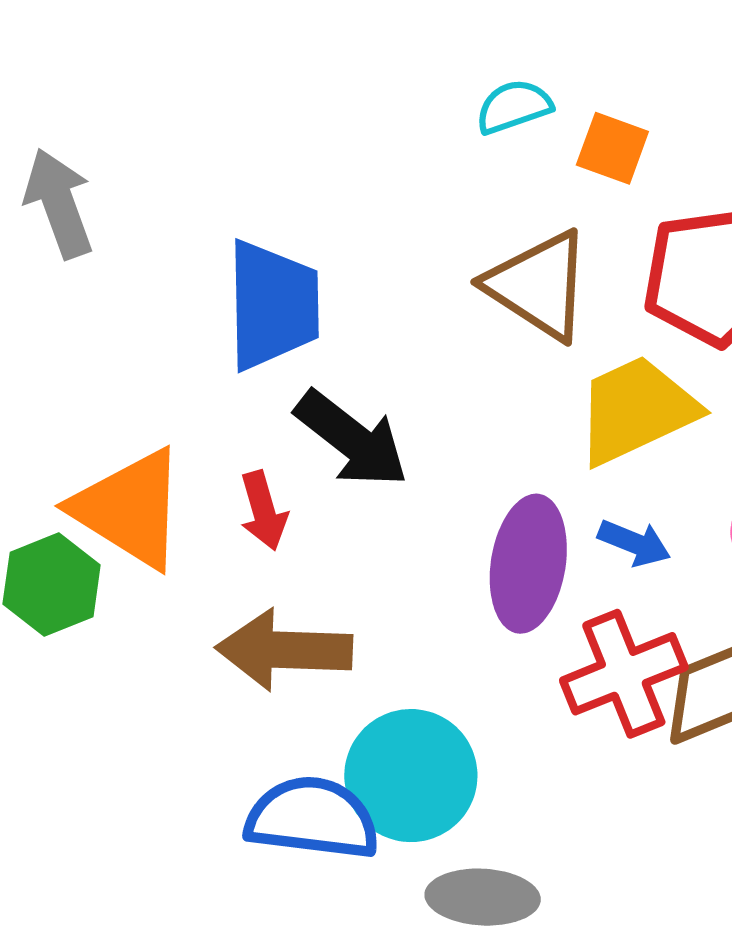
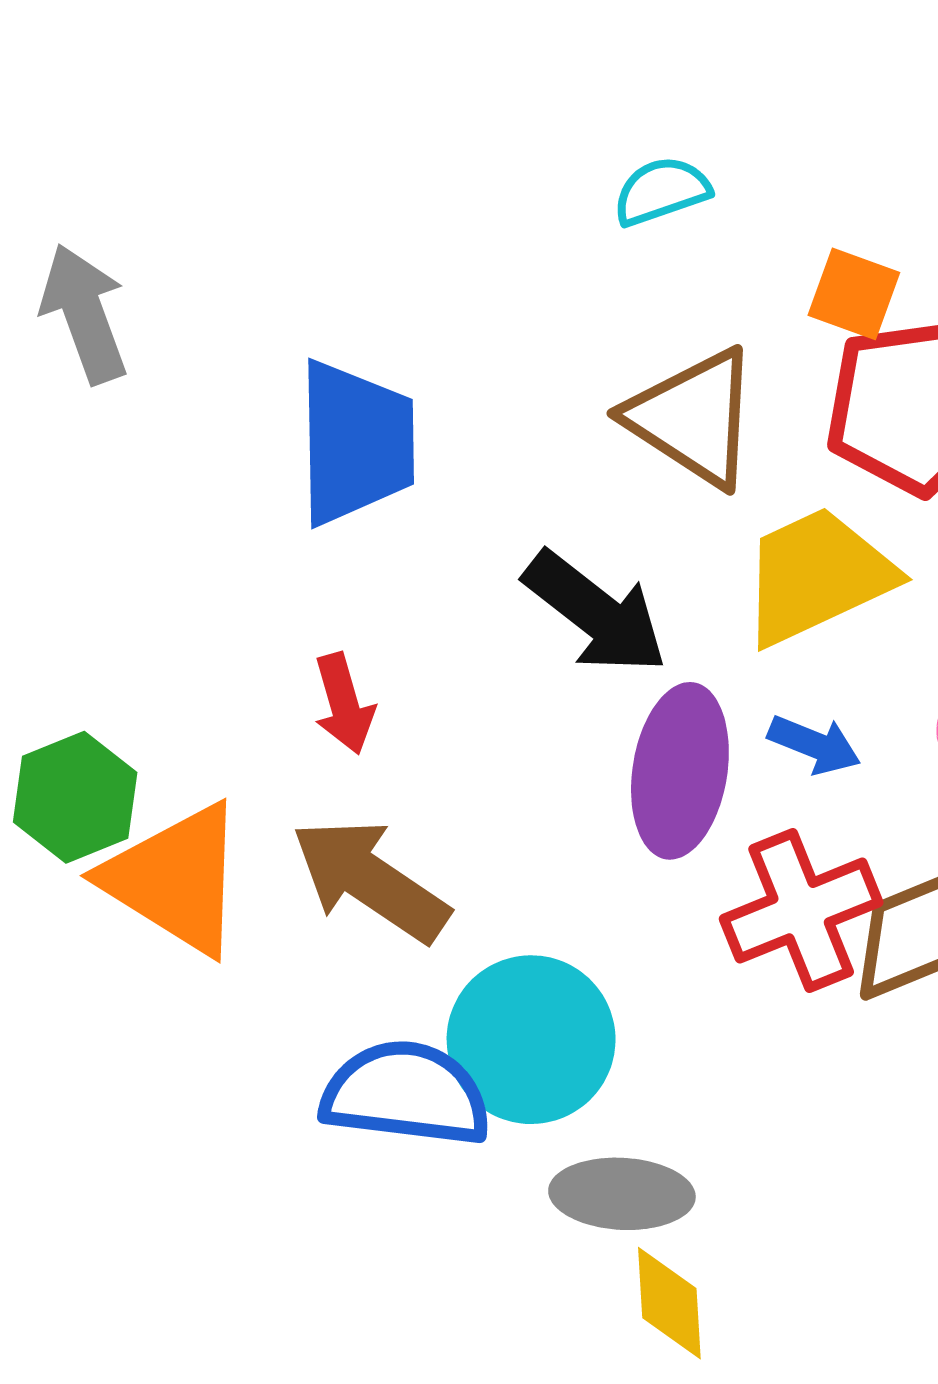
orange square: (612, 148) -> (854, 294), moved
black arrow: (352, 439) -> (596, 613), moved
orange triangle: (129, 509) -> (175, 879), moved
brown arrow: (284, 650) -> (370, 880), turned 32

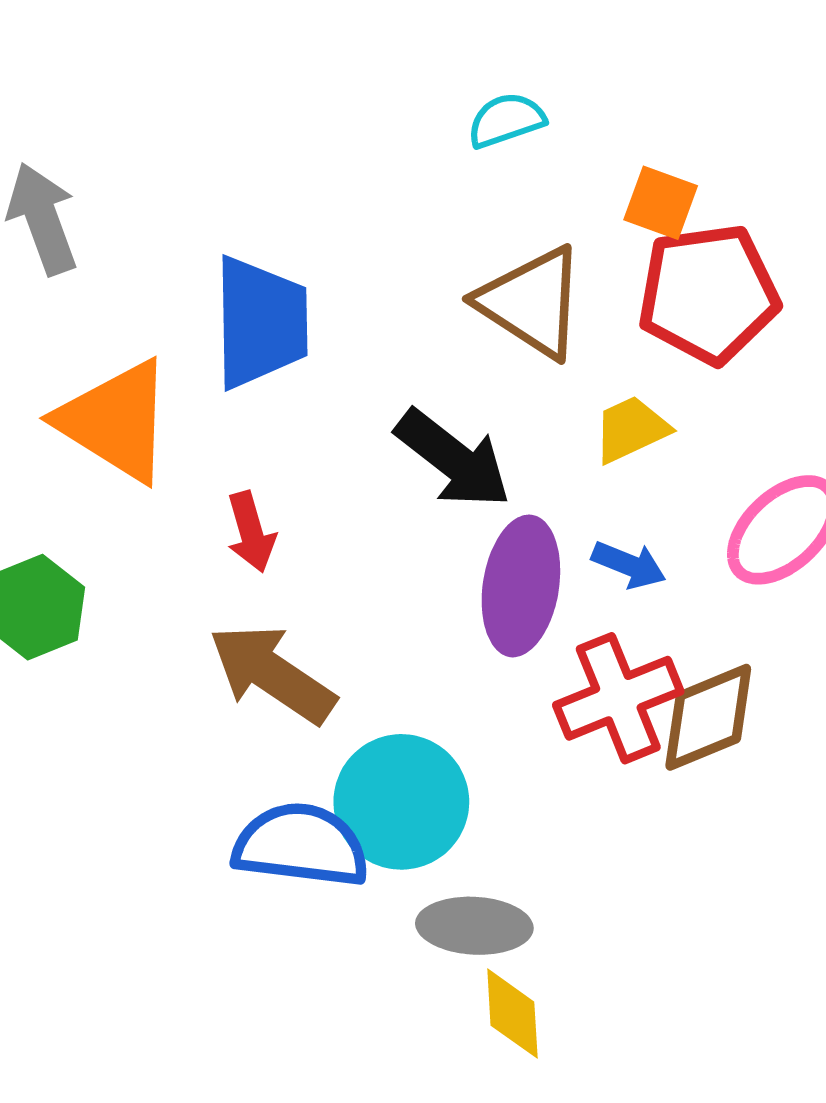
yellow trapezoid: (817, 576) -> (631, 429), size x0.6
orange triangle: (175, 879) -> (116, 421), moved

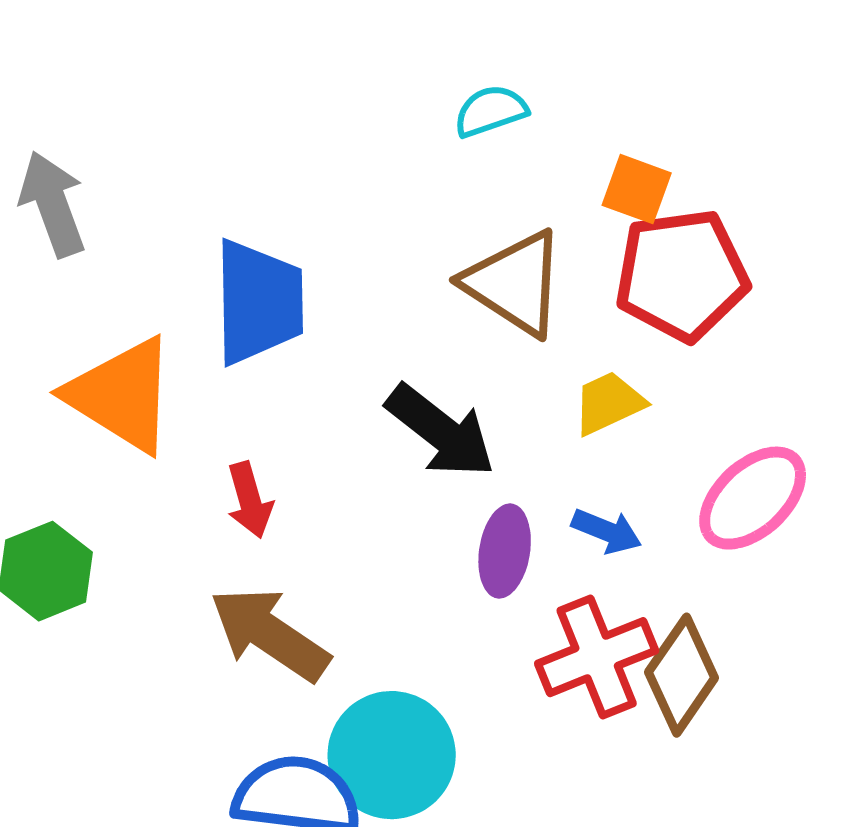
purple ellipse: (521, 586) -> (505, 551), size x0.7
brown diamond: (708, 717) -> (682, 675), turned -33

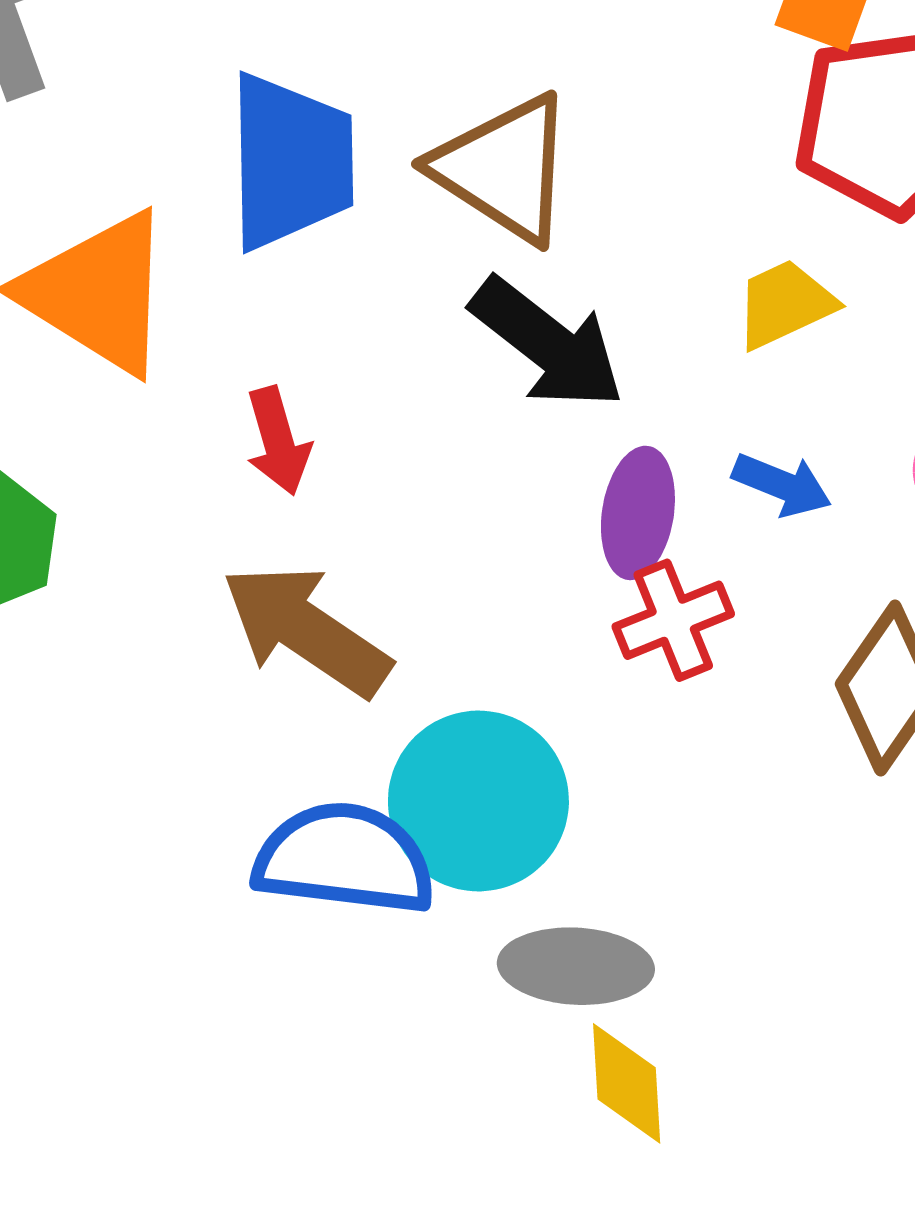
brown triangle: (515, 283) -> (504, 168), moved
red cross: (597, 657) -> (673, 620), moved, size x0.7

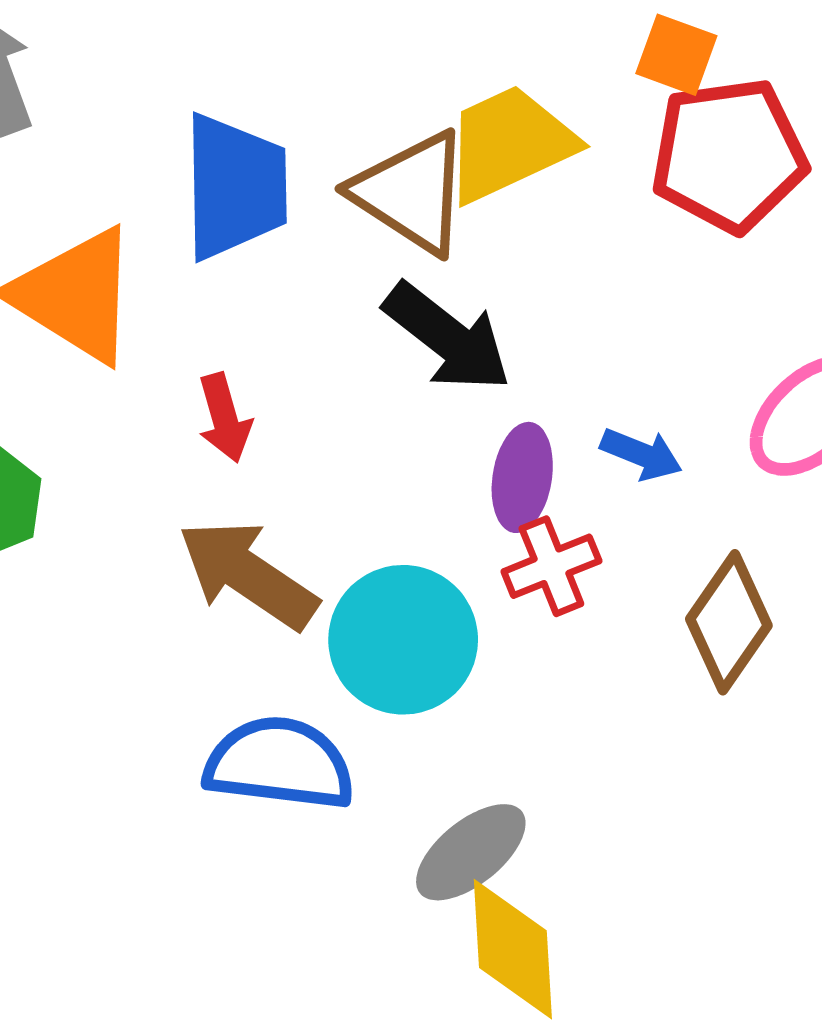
yellow trapezoid: (785, 304) -> (509, 143), moved, size x1.6
cyan circle: (478, 801) -> (403, 640), moved
gray ellipse: (576, 966) -> (471, 852), turned -42
yellow diamond: (627, 1083) -> (513, 949), size x1.4

